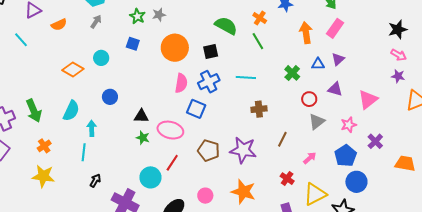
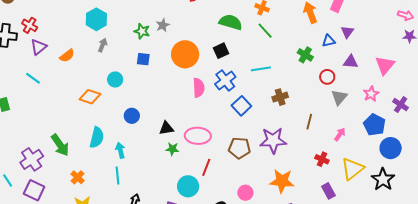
blue square: (196, 109) -> (241, 106), moved, turned 36

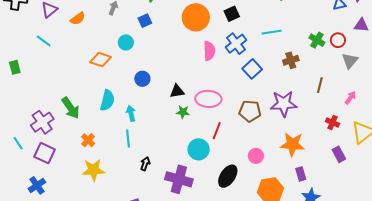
green cross: (305, 55) -> (317, 40), moved
blue square: (143, 59) -> (145, 21), moved, turned -32

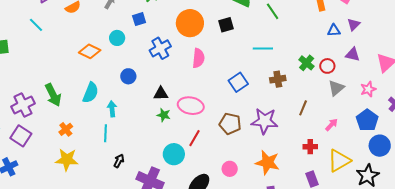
blue cross: (236, 44) -> (160, 48), moved
red cross: (333, 123) -> (310, 147), turned -32

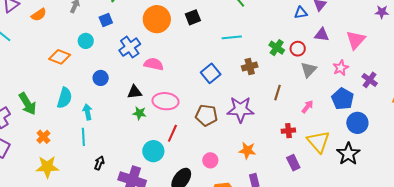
pink semicircle: (198, 58) -> (154, 64), moved, turned -78
yellow triangle: (339, 161) -> (318, 142), turned -35
orange star: (267, 163) -> (247, 150), size x0.7

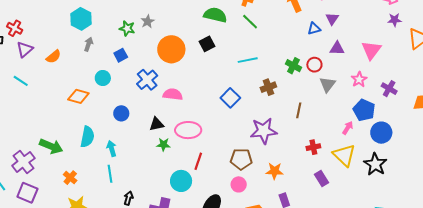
green arrow: (28, 104) -> (51, 146), turned -30
pink arrow: (307, 107) -> (348, 128), moved
brown pentagon: (206, 115) -> (241, 159), moved

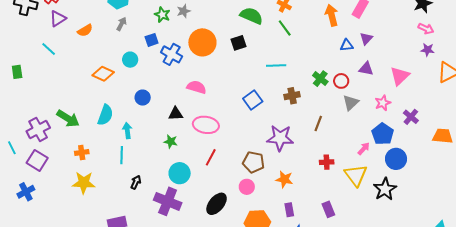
blue cross: (147, 80) -> (172, 54), moved, turned -30
green star: (163, 144) -> (171, 142), moved
orange cross: (70, 178) -> (82, 152), turned 32
purple rectangle: (321, 179) -> (328, 209), moved
cyan circle: (181, 181) -> (180, 173), moved

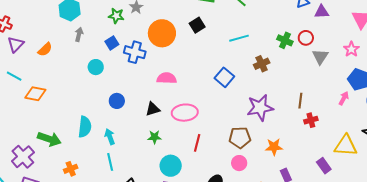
purple triangle: (366, 69) -> (322, 12), moved
orange diamond: (103, 74) -> (35, 94), moved
brown line: (318, 124) -> (300, 101), moved
yellow triangle: (356, 175) -> (346, 146), moved, turned -35

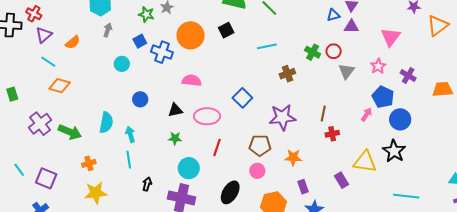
cyan line: (14, 76) -> (48, 62), moved
blue square: (224, 77) -> (242, 98), moved
purple cross: (23, 157) -> (40, 124), moved

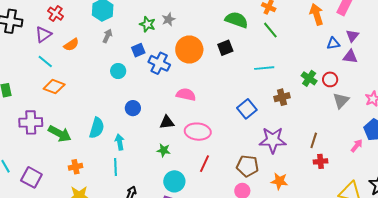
red cross: (34, 14) -> (56, 14), moved
blue square: (242, 98) -> (247, 109), moved
purple cross: (40, 124) -> (31, 122), turned 30

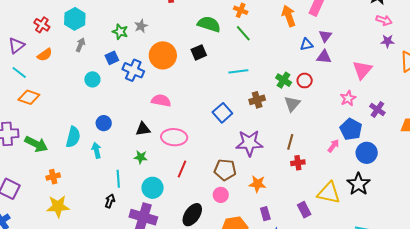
red cross: (56, 14) -> (42, 25), moved
gray triangle: (341, 101) -> (292, 104), moved
blue circle: (133, 108) -> (104, 123), moved
cyan line: (115, 167) -> (118, 179), moved

